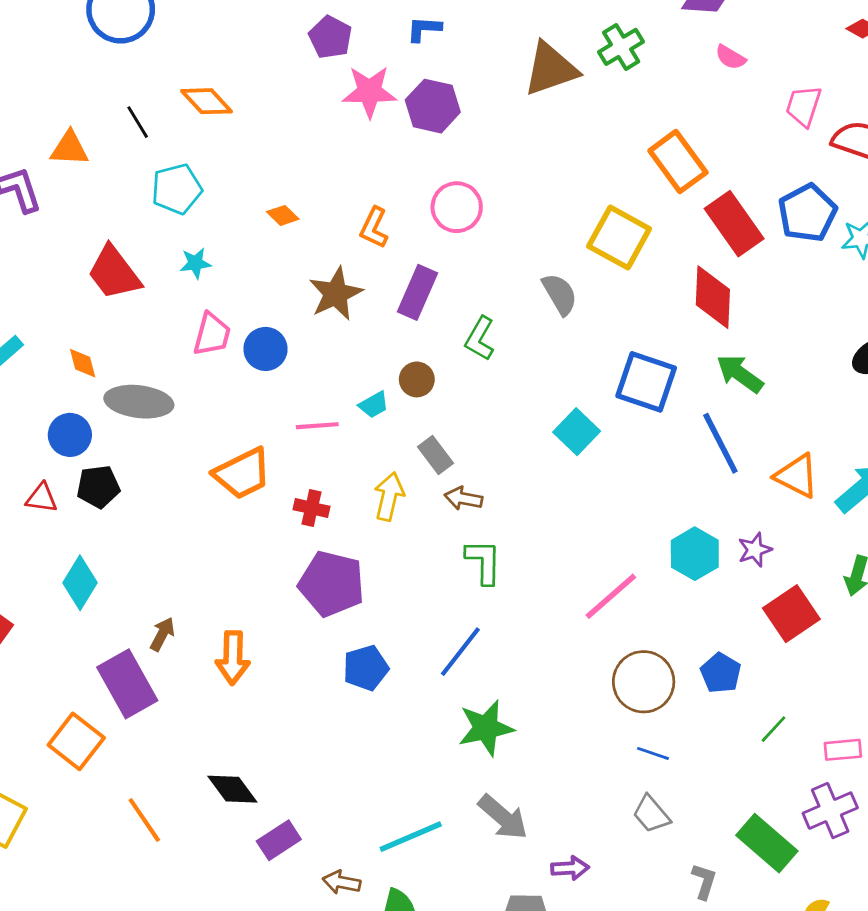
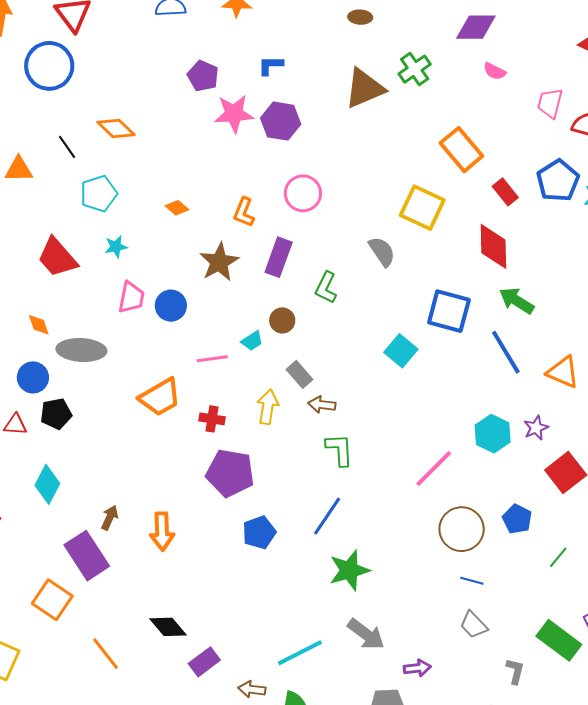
red rectangle: (734, 224) -> (505, 192), size x0.6

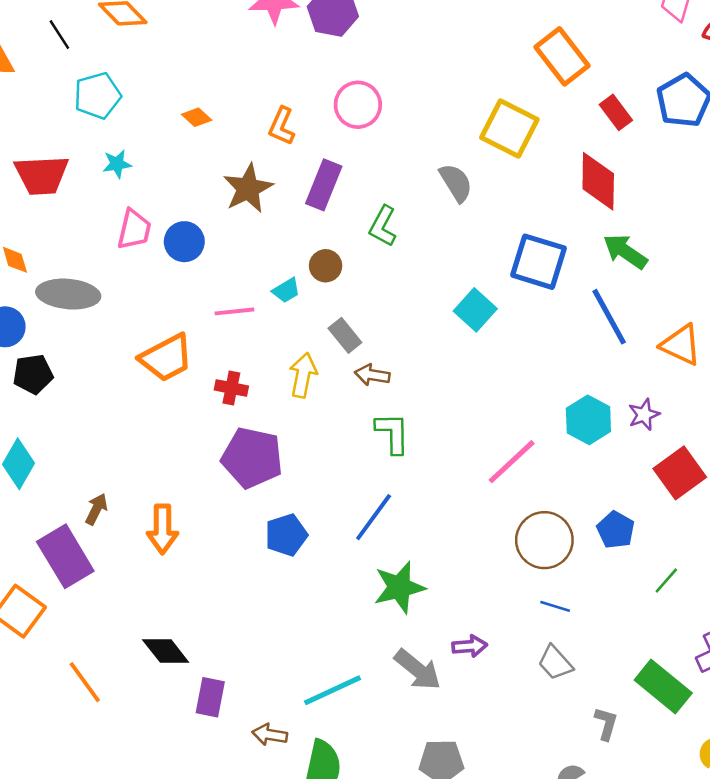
red trapezoid: (57, 258) -> (42, 175), turned -54
purple rectangle: (204, 662) -> (210, 697), turned -44
purple arrow: (417, 668) -> (470, 646), moved

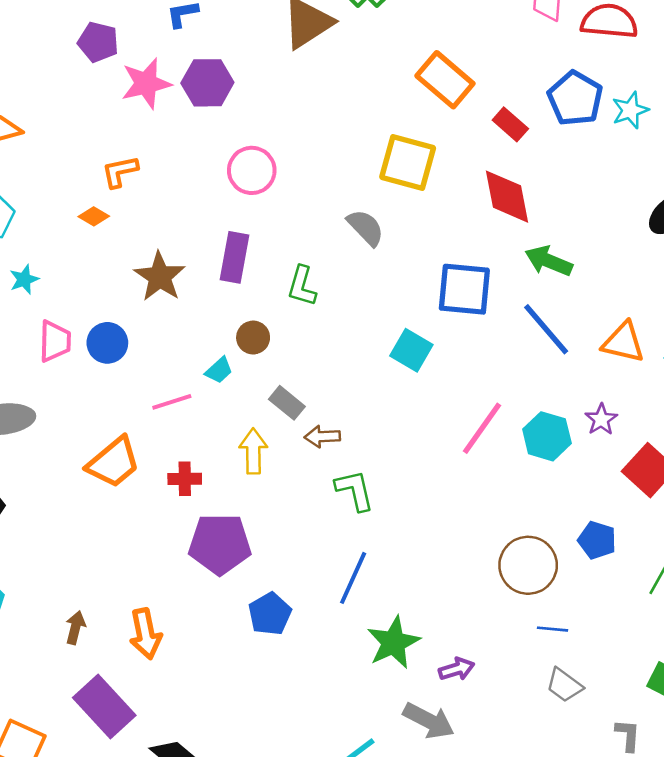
orange L-shape: (282, 126) -> (120, 172), moved, turned 66
pink line: (512, 462) -> (482, 428), moved
purple rectangle: (65, 556) -> (104, 707), moved
purple arrow: (470, 646) -> (457, 669), moved

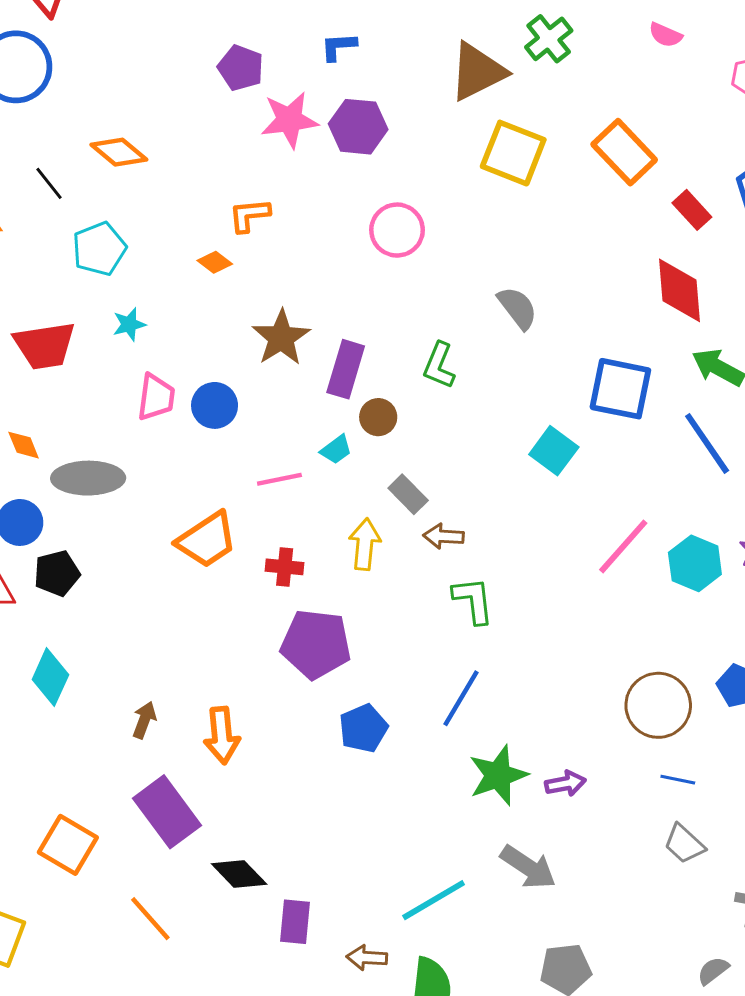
yellow square: (408, 163) -> (513, 153), moved
purple rectangle: (235, 257) -> (346, 369), moved
purple arrow: (457, 669) -> (565, 784), moved

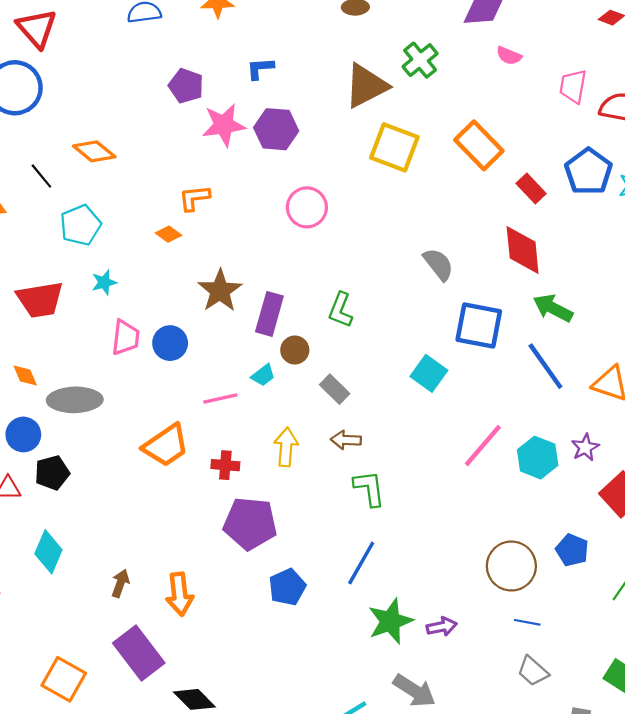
gray semicircle: (517, 308) -> (438, 264), moved
gray rectangle: (408, 494) -> (335, 389), moved

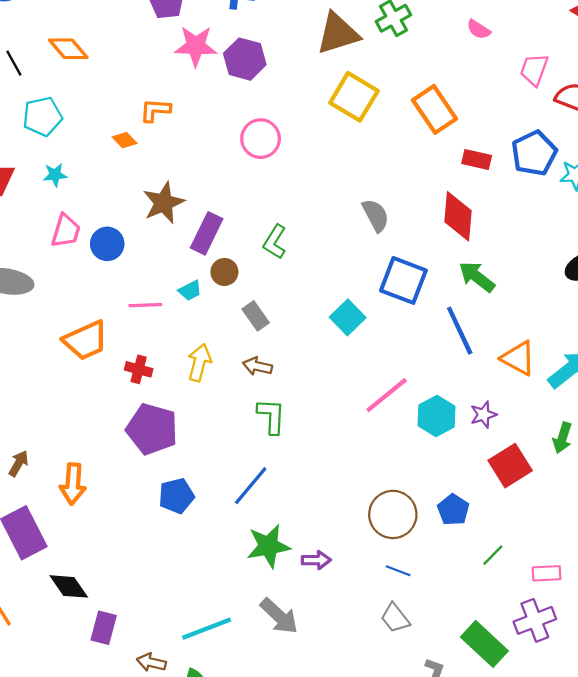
red rectangle: (531, 189) -> (477, 159), turned -44

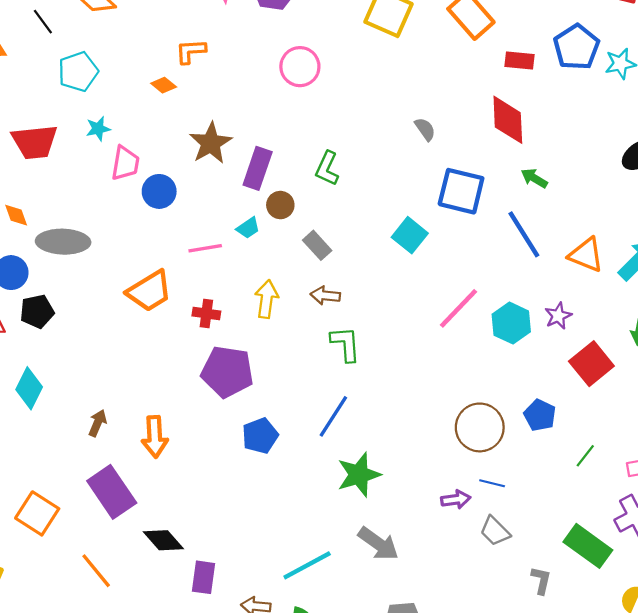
gray semicircle: (376, 215) -> (425, 129), size x0.7
pink trapezoid: (66, 231) -> (125, 163), moved
green arrow: (477, 277) -> (534, 178), size x0.7
purple arrow: (316, 560) -> (456, 499), moved

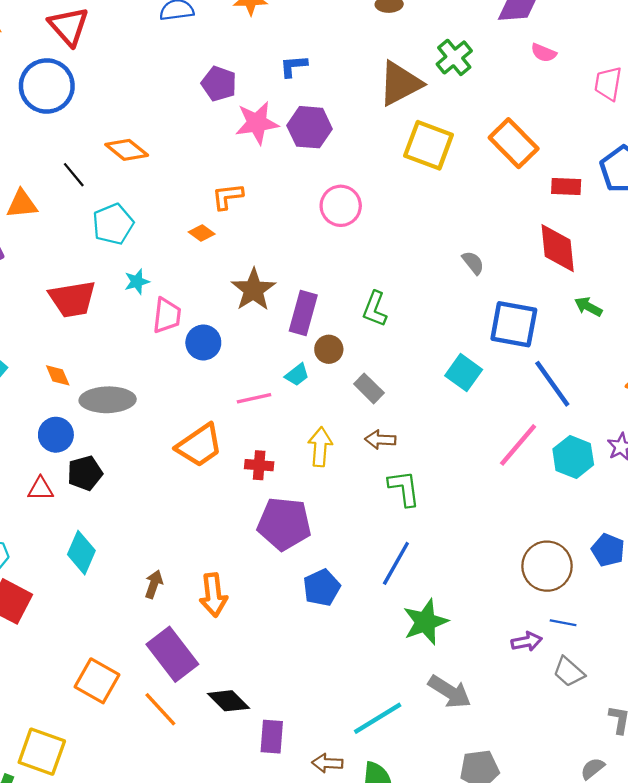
blue line: (524, 234) -> (552, 384), moved
orange line: (96, 571) -> (160, 709), moved

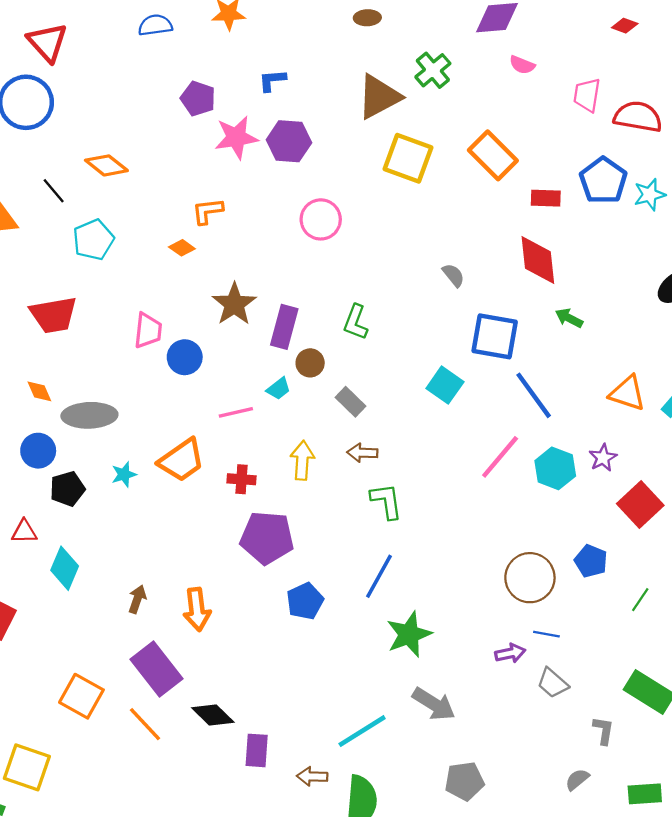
cyan star: (137, 282) -> (124, 474), moved
red triangle: (41, 489) -> (24, 532), moved

